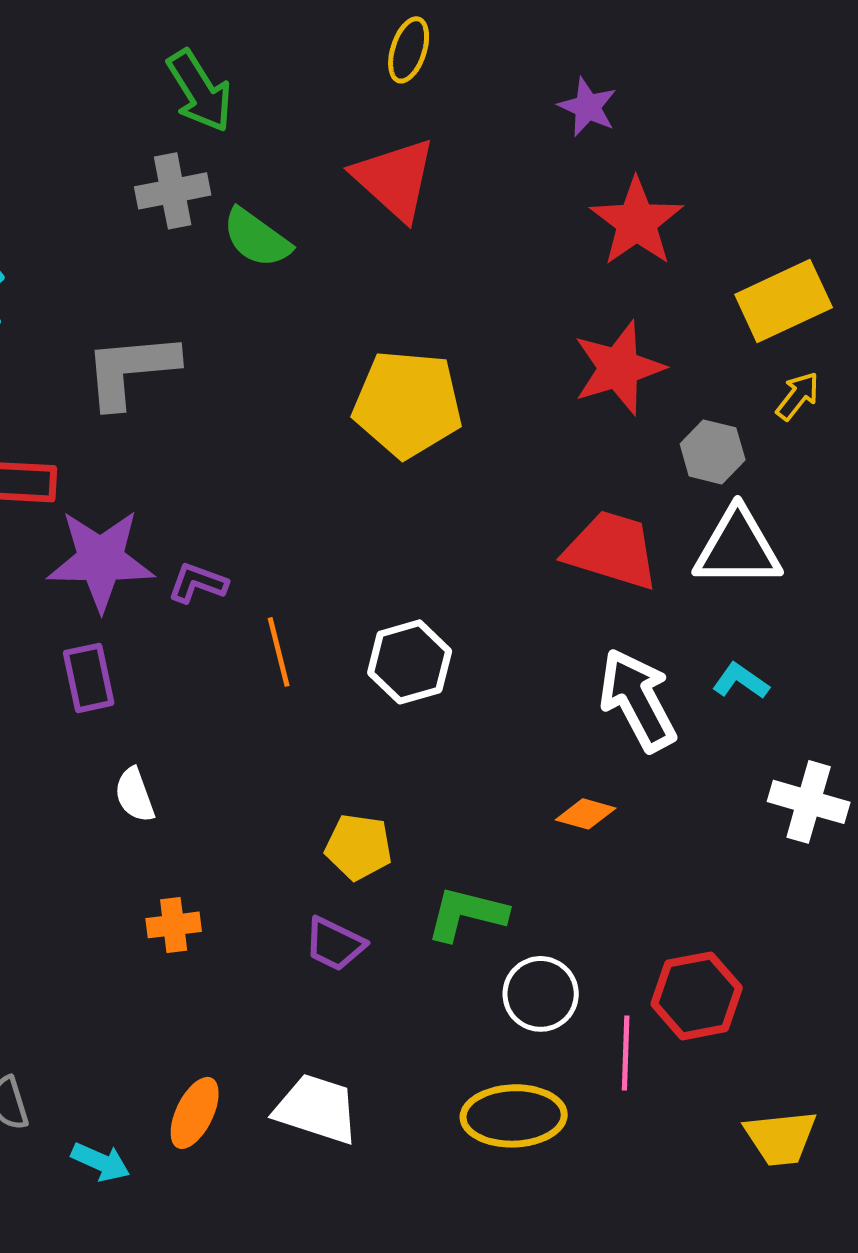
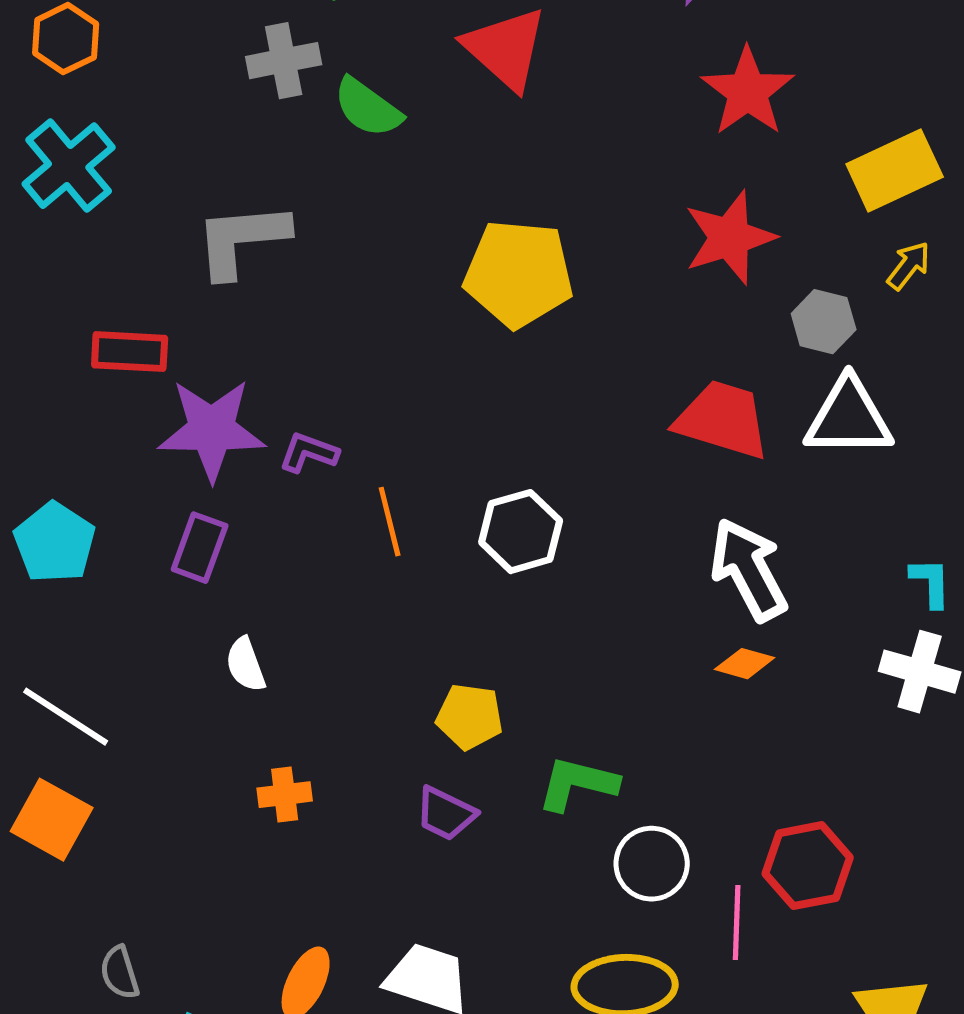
purple rectangle: (89, 678) -> (200, 548), turned 32
cyan L-shape: (741, 681) -> (931, 583), moved, turned 54
orange diamond: (586, 814) -> (745, 664), moved

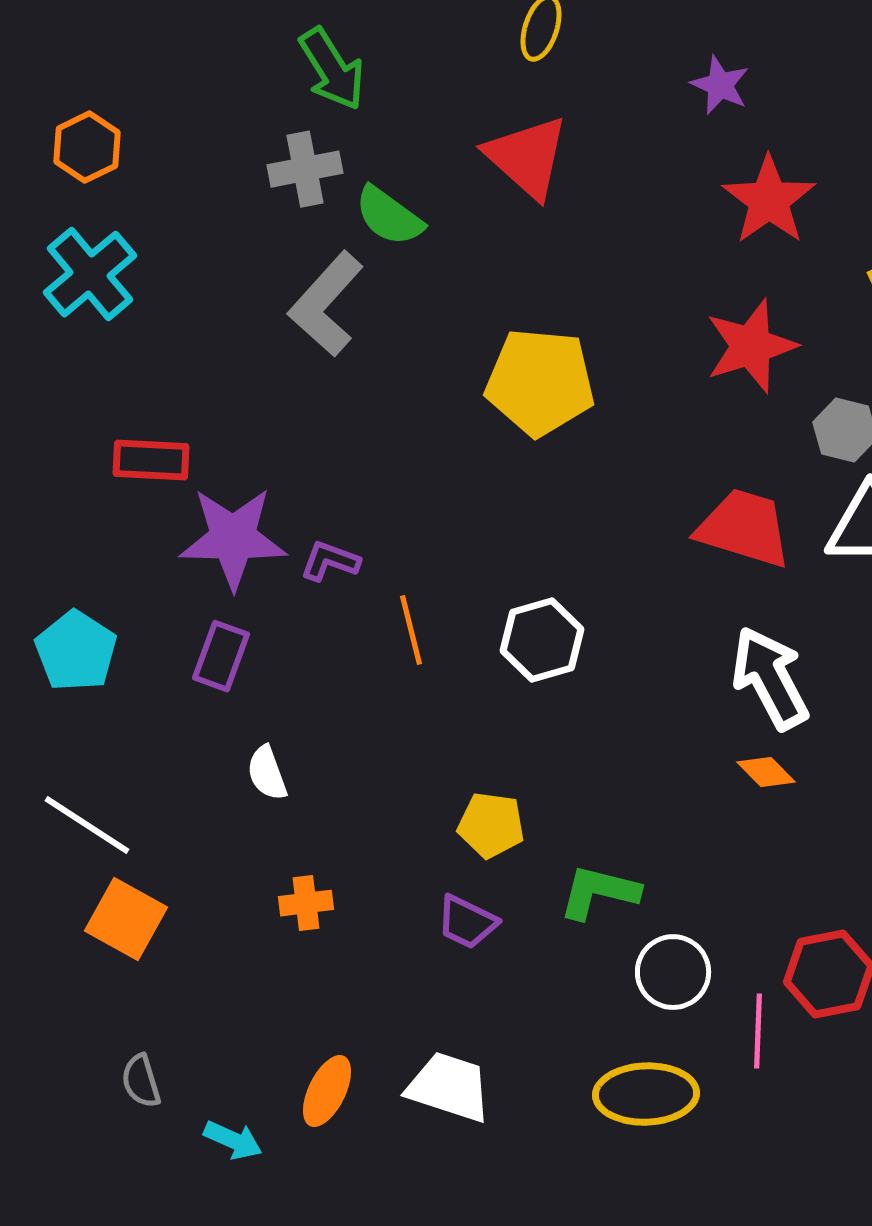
gray L-shape: (242, 240) -> (326, 304), moved, turned -43
orange diamond: (745, 664) -> (766, 772), turned 30
orange square: (52, 820) -> (126, 919), moved

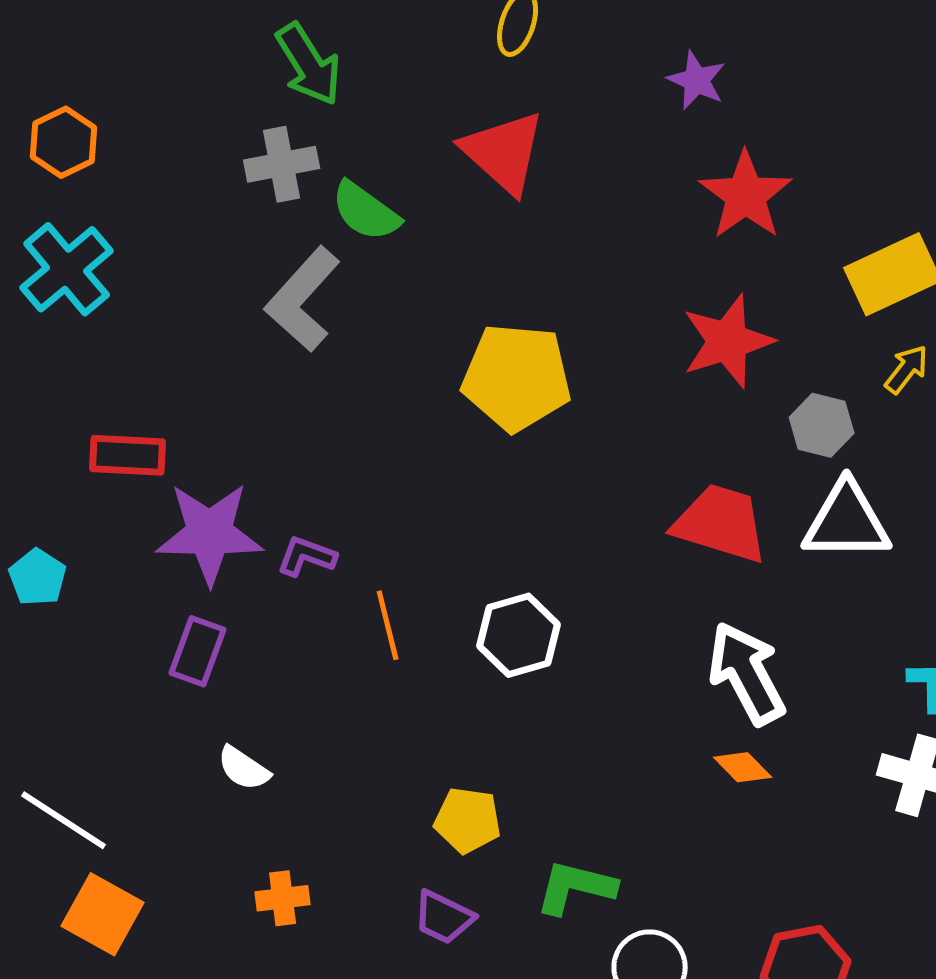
cyan pentagon: (76, 651) -> (38, 577), moved, size x0.7
white semicircle: (267, 773) -> (244, 768), turned -36

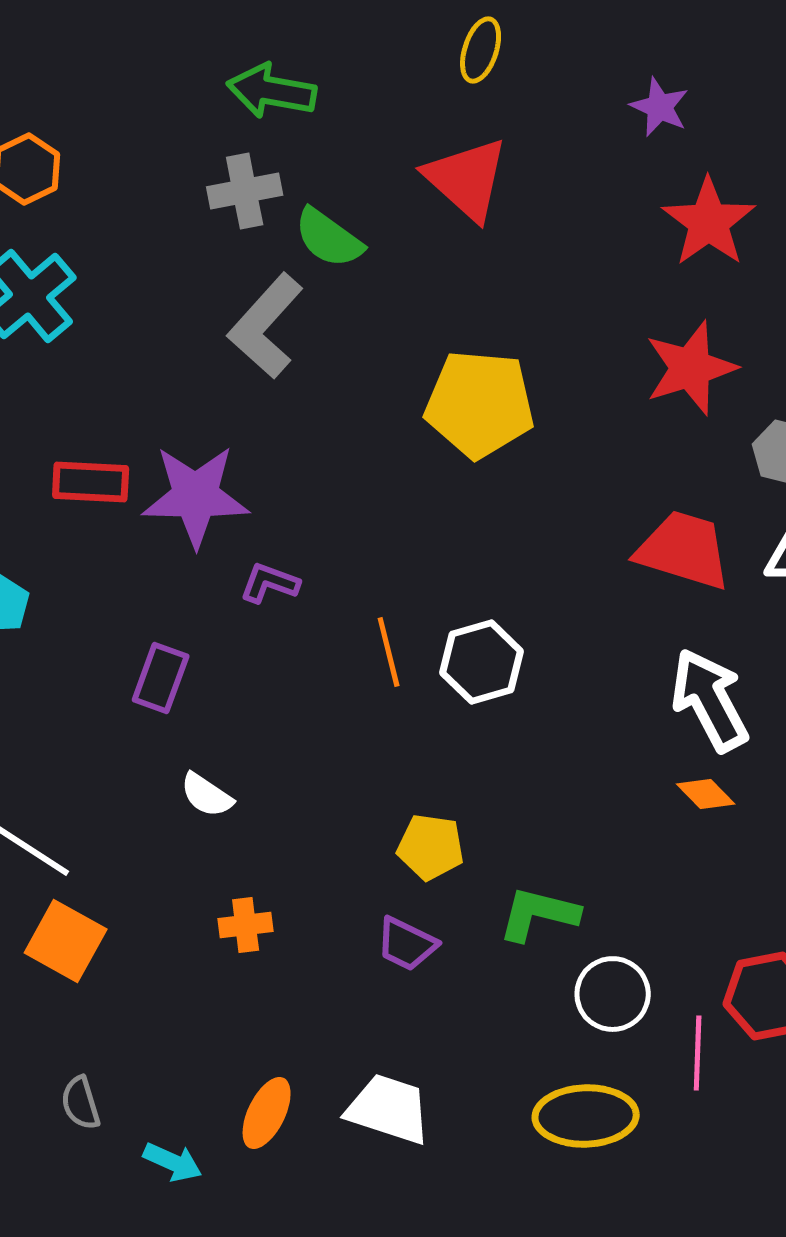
green arrow: (309, 64) -> (272, 91), turned 132
purple star: (210, 533) -> (196, 496), moved
orange line: (388, 625) -> (389, 652), moved

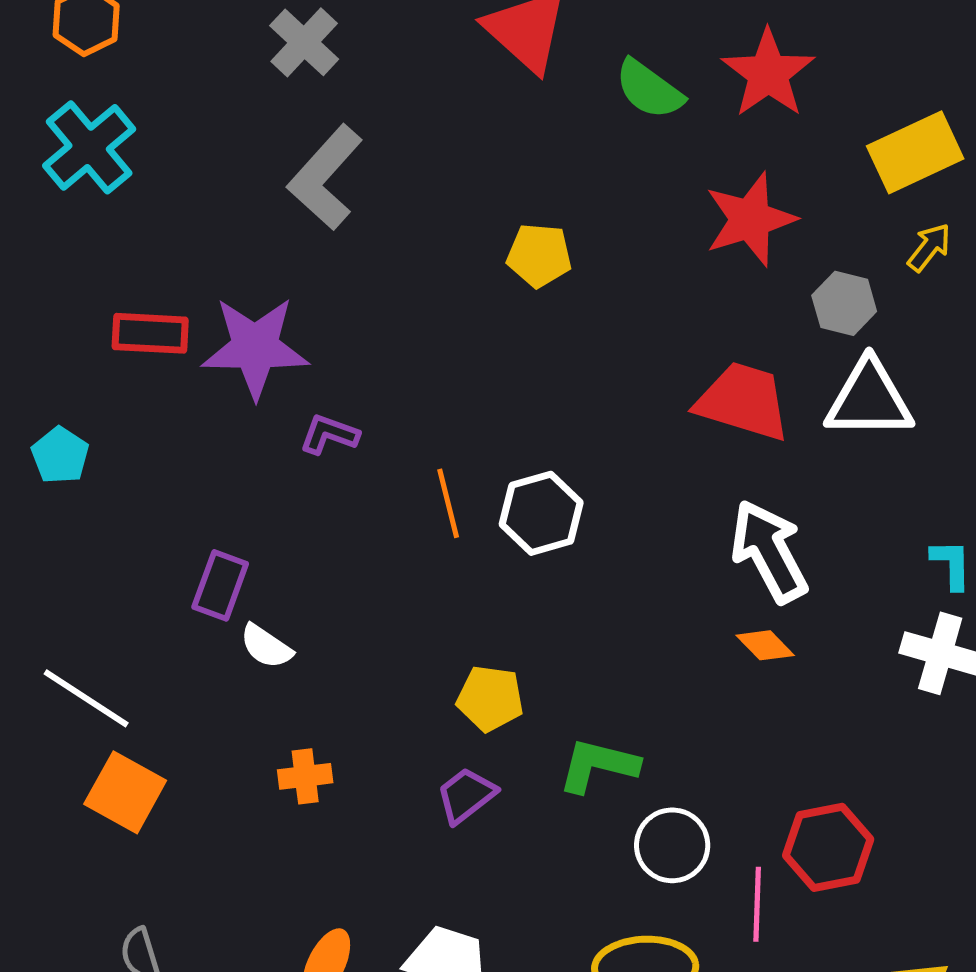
gray cross: (245, 191) -> (304, 42), turned -36
green semicircle: (329, 238) -> (649, 89), moved
yellow pentagon: (480, 404) -> (539, 255), size x0.6
purple rectangle: (161, 678) -> (220, 585), moved
purple trapezoid: (407, 944) -> (466, 795), turned 116

